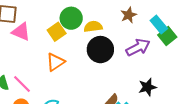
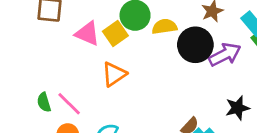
pink triangle: (21, 32) -> (87, 34), moved
black circle: (100, 50) -> (195, 45), moved

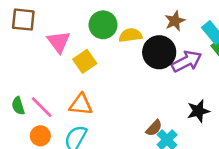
pink triangle: (87, 34) -> (59, 42), turned 30
yellow square: (115, 34) -> (85, 61), moved
orange triangle: (114, 74) -> (81, 104), moved, turned 40

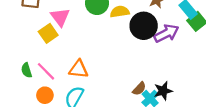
yellow square: (85, 61) -> (48, 33), moved
black star: (198, 111) -> (163, 91), moved

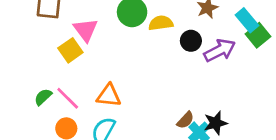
black circle: (144, 26) -> (191, 41), size x0.6
green semicircle: (26, 70) -> (43, 97), turned 64

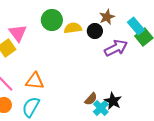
black circle: (191, 41) -> (95, 31), moved
black star: (216, 123) -> (113, 101), turned -30

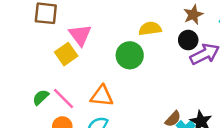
green circle: (52, 20) -> (130, 55), moved
black circle: (95, 31) -> (188, 40), moved

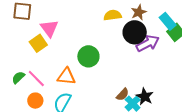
yellow semicircle: (150, 29) -> (113, 15), moved
black circle: (188, 40) -> (135, 32), size x1.5
green circle: (130, 55) -> (88, 56), moved

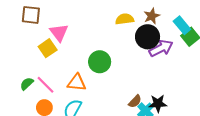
black star: (145, 97) -> (158, 103), turned -30

